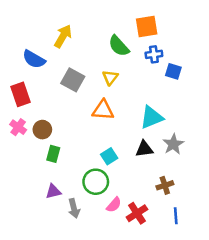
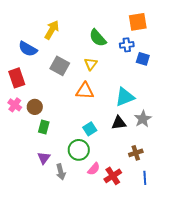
orange square: (147, 26) -> (138, 22), moved
purple triangle: (53, 191) -> (44, 158), turned -40

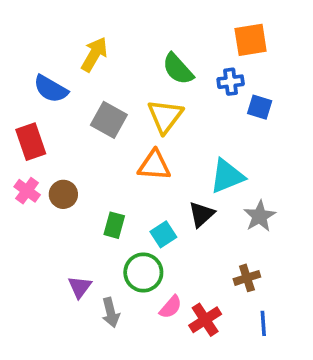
yellow triangle: (91, 64) -> (165, 116), size x1.5
black triangle: (119, 123) -> (201, 214), moved, turned -35
green rectangle: (44, 127) -> (114, 225), moved

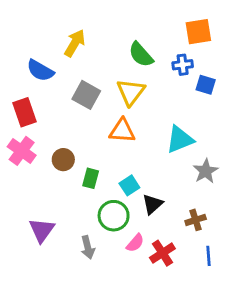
pink cross: (27, 191) -> (22, 151), size x1.4
brown circle: (63, 194) -> (63, 160), moved
black triangle: (201, 214) -> (152, 204), moved
purple triangle: (80, 287) -> (42, 230), moved, size x1.4

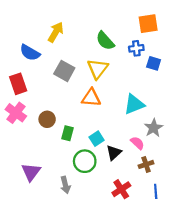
pink semicircle: (135, 243) -> (137, 143), moved, turned -88

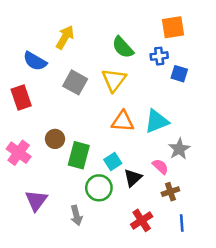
orange triangle: (91, 98) -> (123, 121), moved
pink cross: (16, 113) -> (19, 153), moved
green rectangle: (68, 133) -> (79, 155), size x1.5

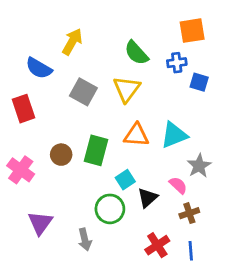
green rectangle: (79, 155) -> (96, 150), moved
blue line: (182, 223) -> (191, 251), moved

